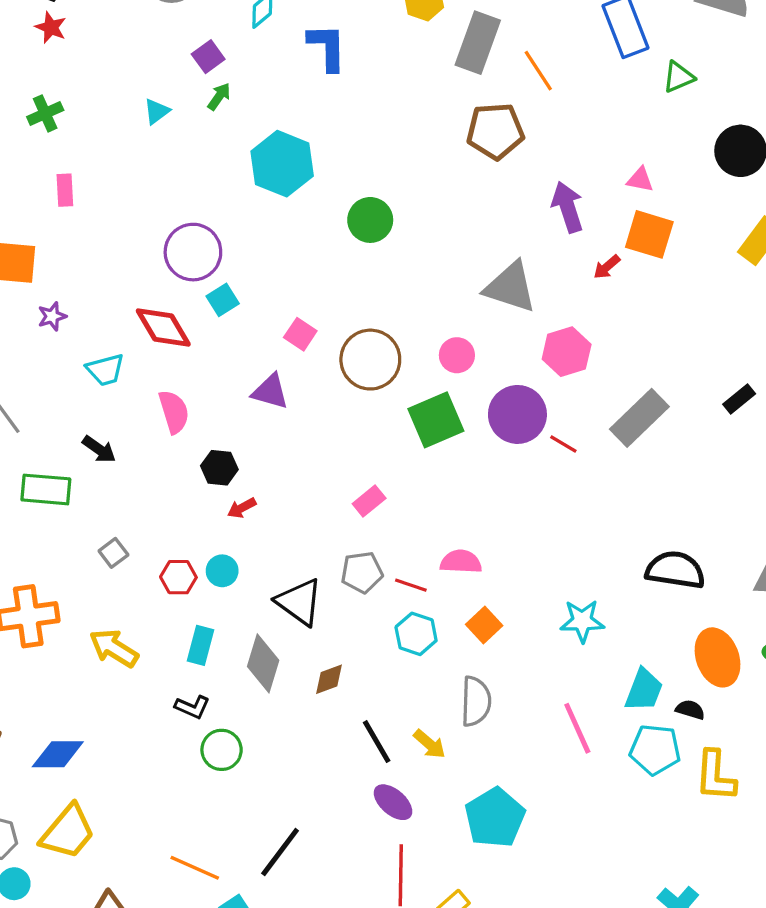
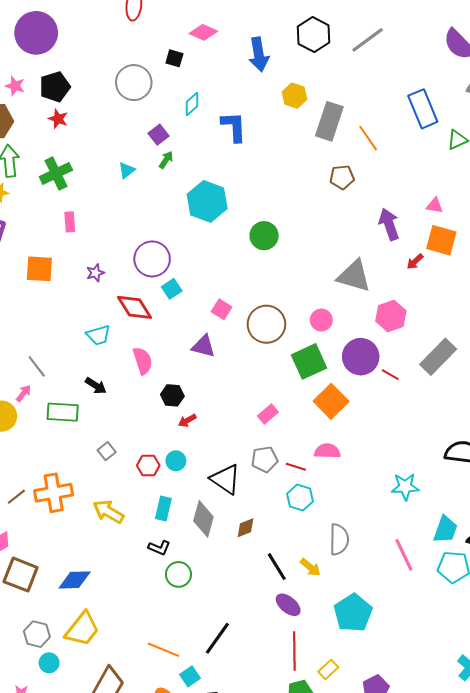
green cross: (45, 113) -> (56, 173), size x1.4
brown pentagon: (495, 131) -> (342, 177), size x0.7
purple star: (52, 316) -> (95, 273), moved
orange square: (484, 625) -> (331, 401), moved, size x1.5

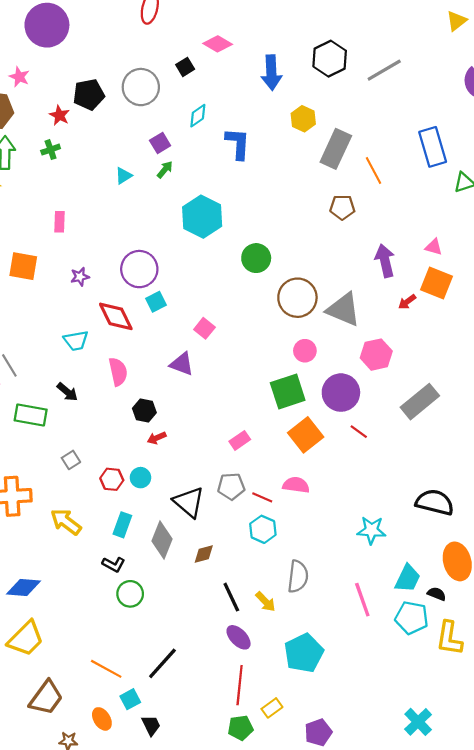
black square: (174, 58) -> (185, 67), turned 36
black pentagon: (55, 87) -> (89, 95), moved
green cross: (56, 173) -> (51, 150), moved, size x0.6
brown circle: (266, 324) -> (297, 298), moved
red line: (390, 375) -> (359, 432), moved

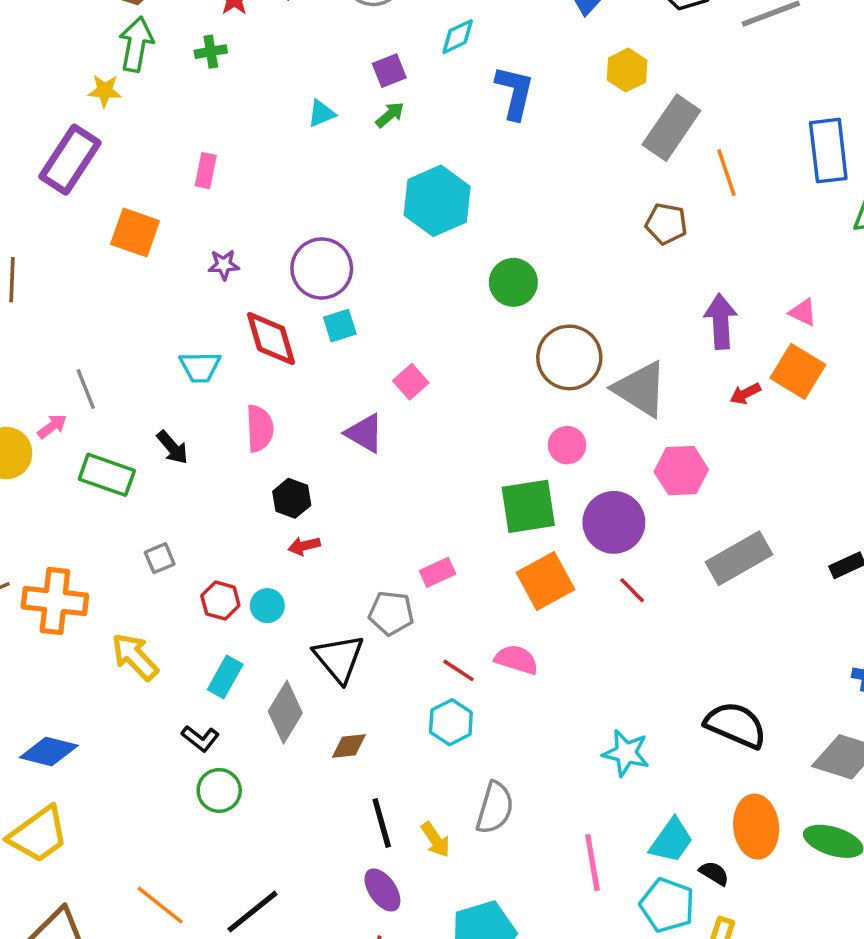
gray pentagon: (231, 486) -> (391, 613), moved

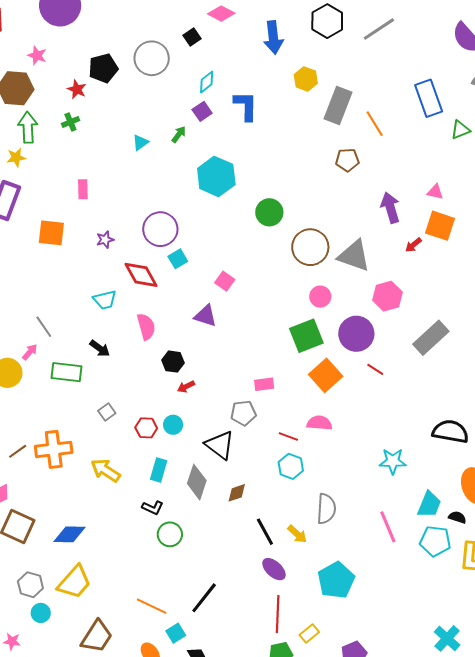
purple square: (389, 71) -> (202, 111), moved
pink rectangle: (438, 572) -> (264, 384), turned 30

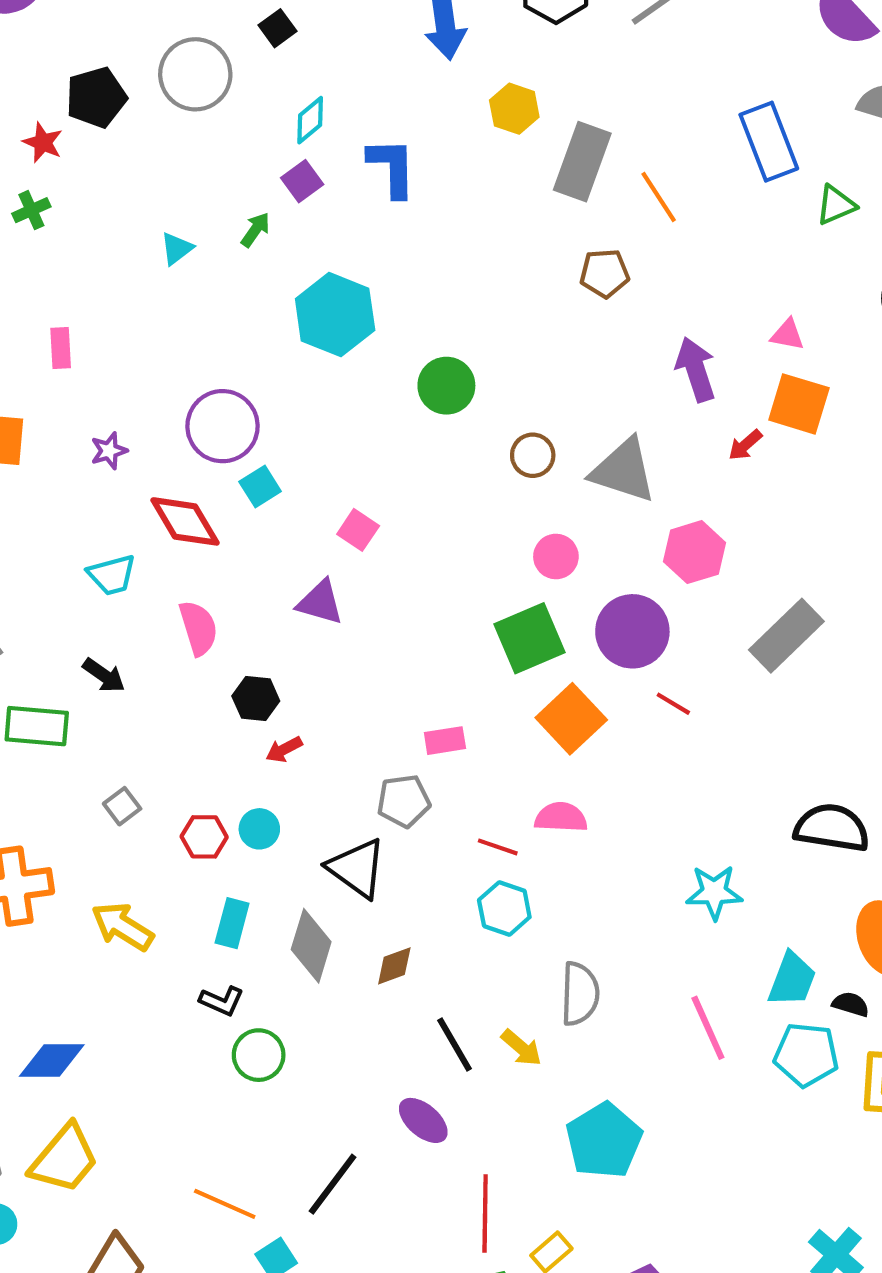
brown circle: (310, 247) -> (533, 455), size x0.6
purple ellipse: (274, 569) -> (423, 1120), moved

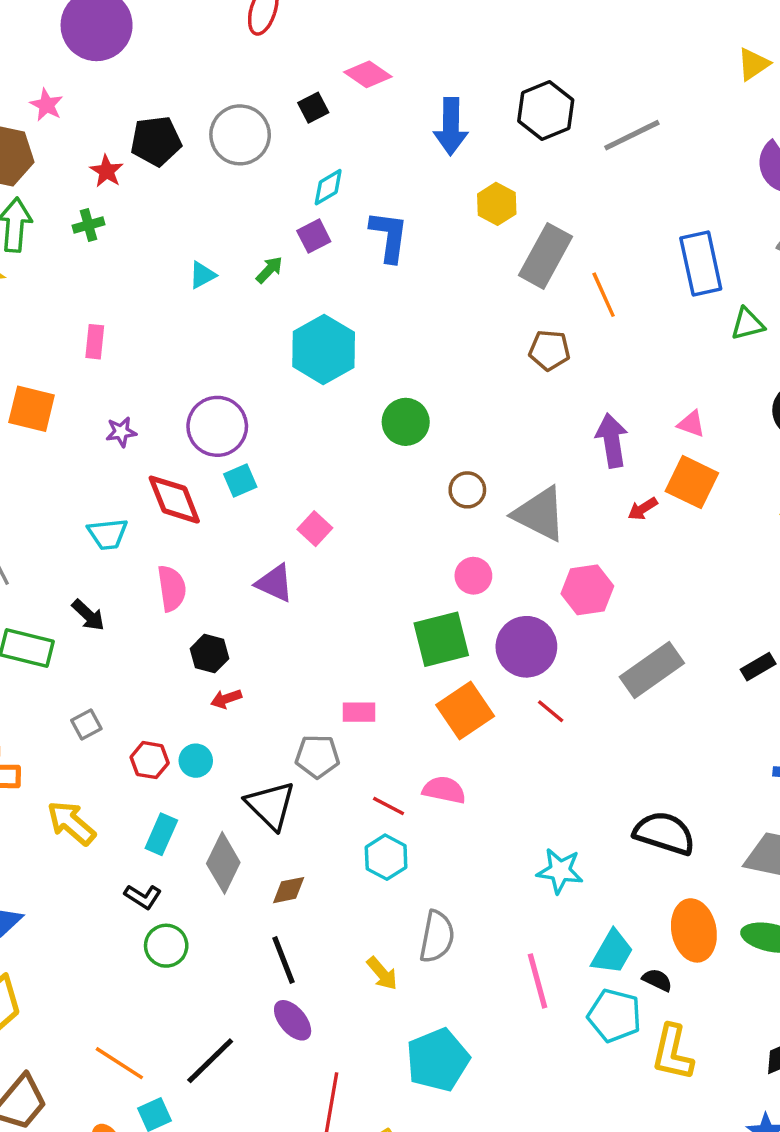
black line: (455, 1045) -> (284, 960), moved

